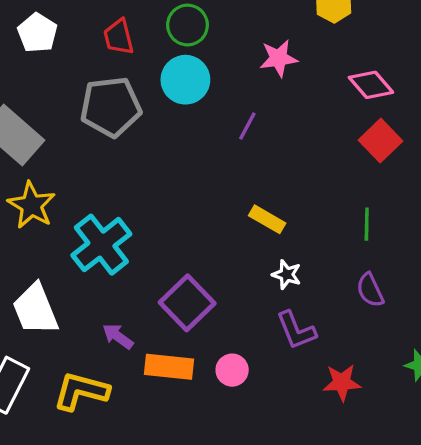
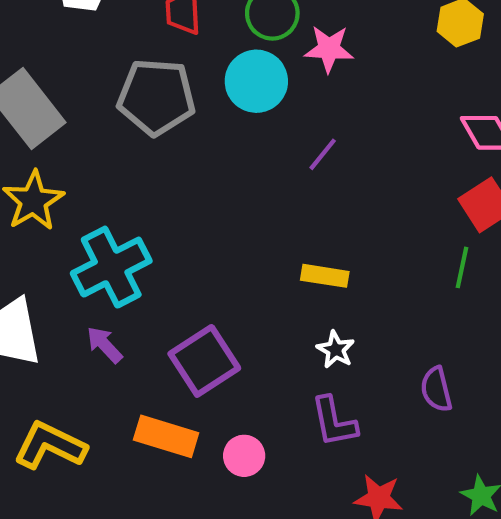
pink star: (279, 58) -> (329, 49), moved
yellow rectangle: (267, 219) -> (325, 276), turned -32
green line: (367, 224) -> (462, 267), moved
purple arrow: (118, 336) -> (105, 345), moved

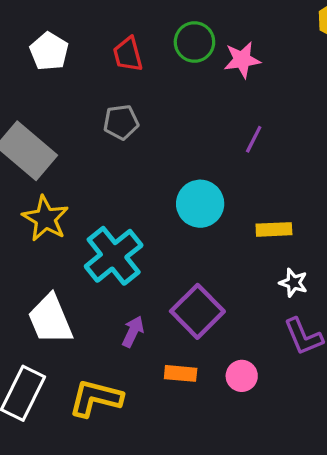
cyan circle: (256, 81) -> (200, 204), moved
gray pentagon: (156, 97) -> (121, 122), size x0.6
purple arrow: (105, 345) -> (133, 332), moved, turned 80
orange rectangle: (166, 436) -> (181, 373), size x0.7

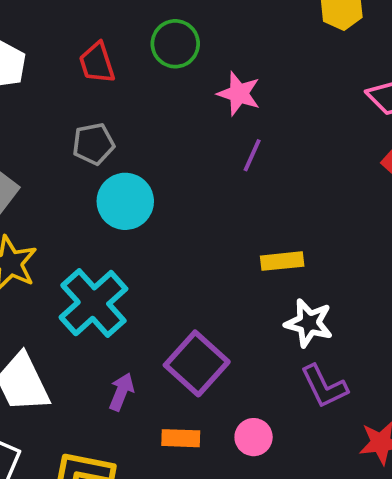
pink star: (242, 60) -> (239, 94), moved, turned 30
cyan circle: (200, 204) -> (125, 201), moved
white star: (293, 283) -> (309, 323), size x1.4

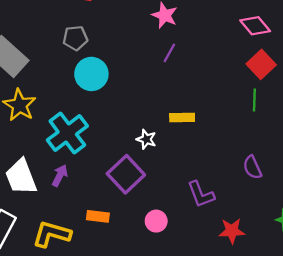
white star: (309, 323) -> (146, 139), moved, size x0.7
purple arrow: (121, 392) -> (60, 176), moved
orange rectangle: (181, 438) -> (98, 216), moved

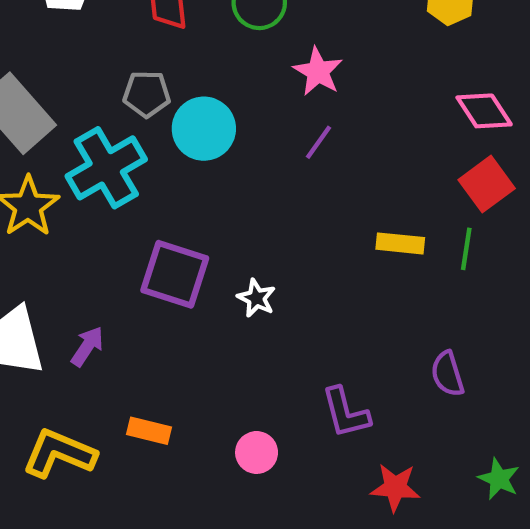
cyan circle: (91, 74) -> (204, 129), moved
yellow rectangle: (182, 117) -> (400, 243), moved
cyan cross: (67, 133) -> (106, 168), moved
purple square: (126, 174) -> (175, 274), moved, turned -36

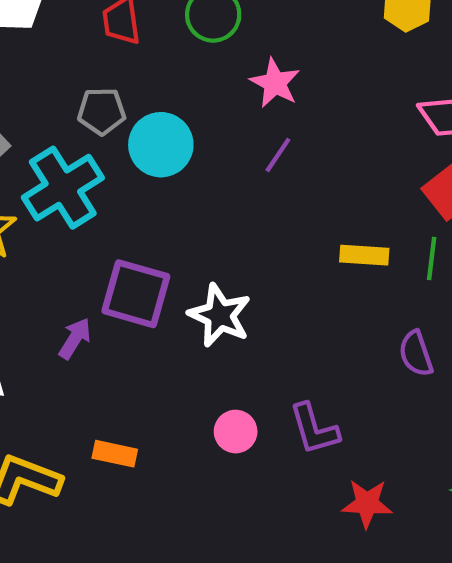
white star: (256, 298) -> (220, 315), size x1.6
purple arrow: (87, 346) -> (75, 338), moved
purple semicircle: (447, 374) -> (416, 354), moved
pink circle: (257, 452) -> (236, 432), moved

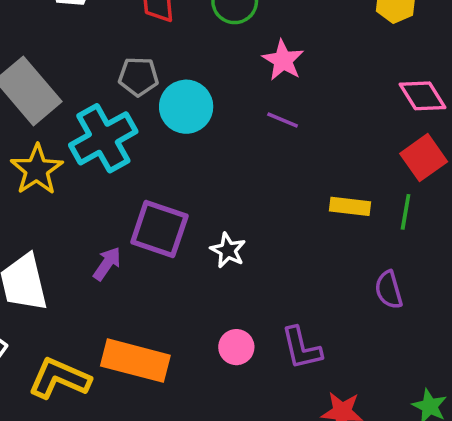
purple line: (278, 155) -> (283, 120), turned 76
white star: (220, 315) -> (228, 250), size x0.7
orange rectangle: (115, 454) -> (135, 361), size x1.8

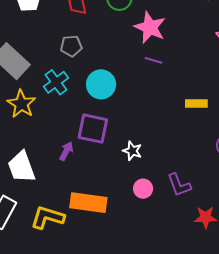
pink star: (283, 60) -> (150, 27), size x1.4
cyan circle: (186, 107) -> (101, 84), moved
cyan cross: (103, 138) -> (56, 82), size x0.7
white star: (228, 250) -> (132, 151), moved

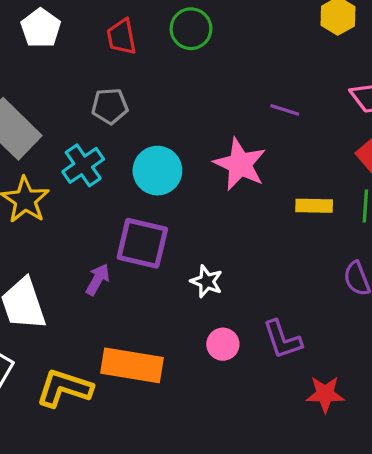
pink star: (150, 27) -> (240, 164), moved
purple line: (154, 60) -> (285, 110), moved

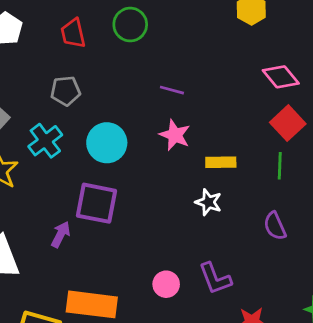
purple line: (285, 110) -> (172, 90), moved
pink star: (240, 164) -> (175, 135), size x0.7
yellow rectangle: (314, 206) -> (221, 162), moved
white star: (207, 281) -> (208, 202), moved

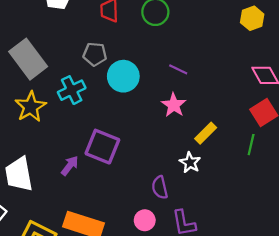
cyan circle: (107, 143) -> (123, 76), moved
yellow rectangle: (221, 162) -> (206, 133), turned -55
purple semicircle: (275, 226) -> (160, 187), moved

